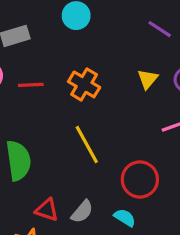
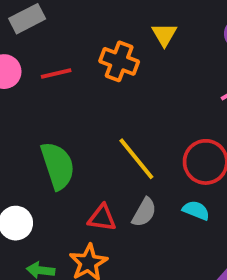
yellow triangle: (148, 79) -> (164, 35), moved
yellow line: (87, 145) -> (136, 159), moved

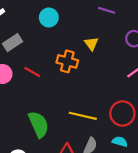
red line: (56, 73) -> (32, 72), turned 49
yellow line: (136, 159) -> (83, 116), turned -32

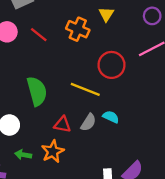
red circle: (122, 113) -> (111, 65), moved
cyan semicircle: (120, 142) -> (111, 117), moved

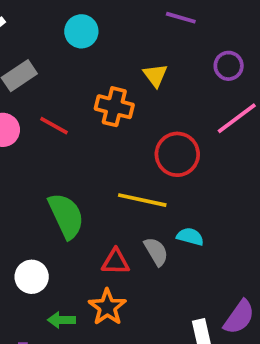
gray semicircle: (88, 122) -> (156, 252), turned -54

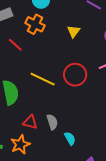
orange cross: (114, 107) -> (35, 24), moved
yellow line: (142, 200) -> (43, 79), moved
cyan semicircle: (190, 237) -> (70, 138), moved, turned 32

